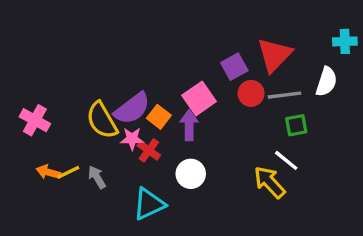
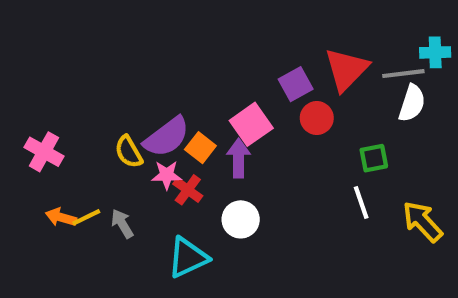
gray line: (285, 95) -> (403, 74), moved
yellow semicircle: (102, 120) -> (129, 152), size x0.7
white line: (286, 160) -> (361, 203), turned 32
yellow arrow: (269, 182) -> (422, 222), moved

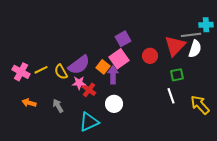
red triangle: (346, 69) -> (175, 46), moved
purple square: (296, 84) -> (123, 39), moved
orange square: (200, 148) -> (103, 67), moved
yellow line: (86, 217) -> (41, 70), moved

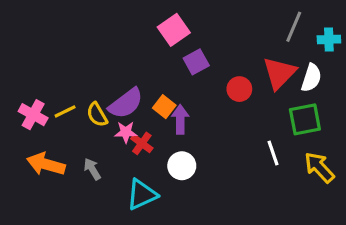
gray line: (191, 35) -> (294, 27), moved, turned -60
pink square: (119, 59) -> (174, 30), moved
green square: (177, 75) -> (305, 119), moved, size x1.5
orange arrow: (29, 103) -> (46, 164), size x1.6

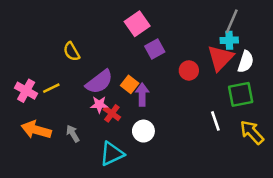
cyan cross: (329, 39) -> (229, 40), moved
yellow semicircle: (97, 115) -> (72, 52), moved

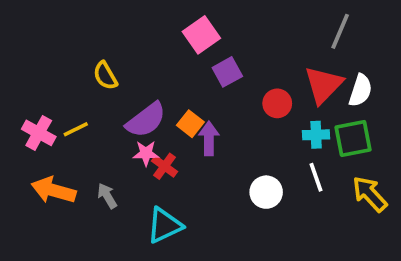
cyan cross: (229, 40) -> (316, 135), moved
white circle: (143, 131) -> (266, 192), moved

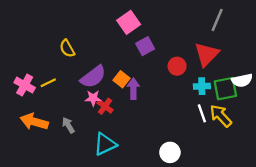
white semicircle: (360, 90) -> (242, 80), moved, turned 60
white circle: (266, 192) -> (170, 152), moved
yellow arrow: (370, 194) -> (221, 116), moved

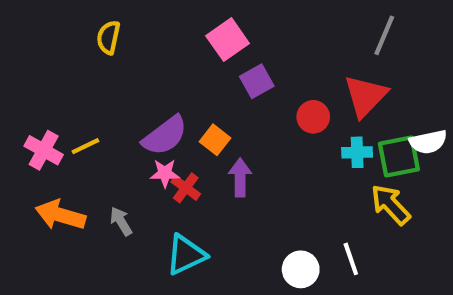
yellow semicircle: (67, 48) -> (108, 37), moved, turned 42
purple arrow: (133, 89) -> (240, 177), moved
white line: (202, 113) -> (351, 259), moved

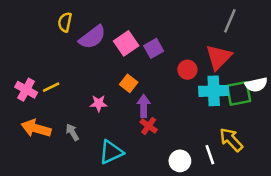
pink square: (228, 40) -> (126, 43), moved
purple semicircle: (165, 136) -> (92, 37), moved
cyan cross: (357, 152) -> (214, 91), size x1.6
red cross: (186, 188) -> (149, 126), moved
yellow arrow: (391, 205) -> (231, 140), moved

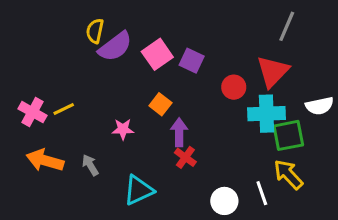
yellow semicircle: (65, 22) -> (95, 31), moved
purple square: (154, 48) -> (192, 61), turned -36
green square: (239, 93) -> (288, 135), moved

